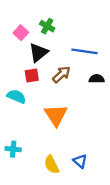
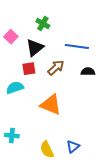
pink square: (21, 33) -> (11, 37), moved
cyan semicircle: (16, 96) -> (15, 88), turned -42
orange triangle: (56, 115) -> (51, 105), turned -35
blue triangle: (80, 161) -> (73, 147), turned 40

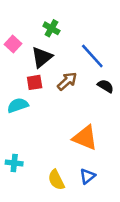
blue line: (77, 47) -> (92, 56), turned 40
black semicircle: (88, 72) -> (106, 86), turned 32
orange triangle: (51, 105) -> (85, 138), moved

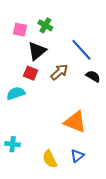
pink square: (13, 44) -> (20, 30), moved, turned -32
red square: (35, 82) -> (31, 73), turned 32

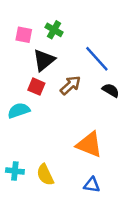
blue triangle: (77, 156) -> (92, 185), turned 48
yellow semicircle: (50, 159) -> (45, 175), moved

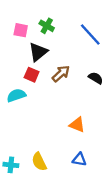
blue line: (97, 59) -> (90, 35), moved
orange triangle: (89, 145) -> (77, 125), size x0.7
cyan cross: (15, 171) -> (11, 165), moved
yellow semicircle: (45, 175) -> (39, 162), moved

